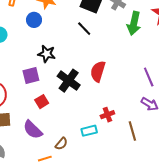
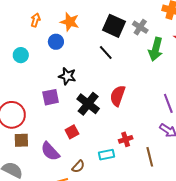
red square: (42, 102) -> (72, 132), moved

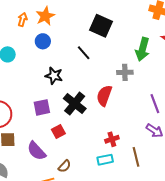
orange star: (70, 22) -> (45, 16), moved, turned 30
gray cross: (140, 27) -> (125, 72), moved, turned -35
black line: (106, 52) -> (84, 53), moved
purple square: (51, 97) -> (42, 107), moved
cyan rectangle: (107, 155) -> (105, 160), moved

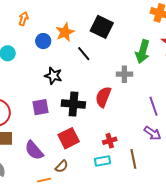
orange star: (45, 16) -> (65, 32), moved
black cross: (75, 103) -> (73, 104), turned -35
red square: (58, 132) -> (69, 138), moved, size x1.5

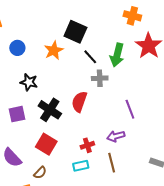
orange star: (65, 32) -> (54, 50), moved
black line: (84, 54) -> (90, 57), moved
black cross: (73, 104) -> (50, 110), turned 30
purple arrow: (152, 133) -> (116, 136), moved, turned 132
red square: (69, 138) -> (46, 144), turned -30

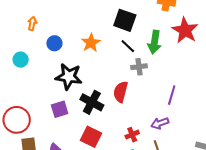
black square: (75, 32) -> (125, 20), moved
black star: (29, 82) -> (69, 76), size x1.5
purple line: (130, 109) -> (172, 95), turned 42

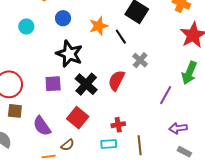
green arrow: (154, 42) -> (189, 73), moved
black line: (128, 46) -> (121, 37), moved
gray cross: (139, 67) -> (140, 60), turned 35
purple arrow: (160, 123) -> (178, 128), moved

